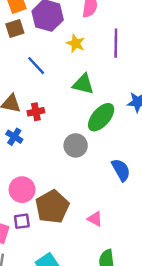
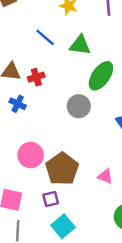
blue line: (36, 66) -> (45, 37), moved
purple square: (22, 221) -> (51, 199), moved

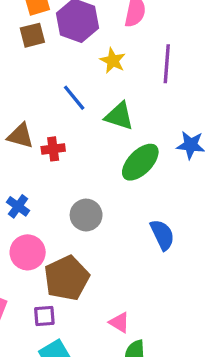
blue cross: (18, 104) -> (18, 206), moved
gray circle: (79, 106) -> (86, 215), moved
pink triangle: (105, 176) -> (119, 322), moved

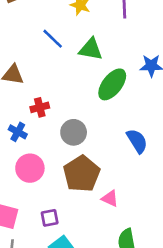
red cross: (53, 149) -> (40, 107), moved
brown pentagon: (67, 278) -> (82, 174), moved
pink triangle: (119, 322) -> (110, 199), moved

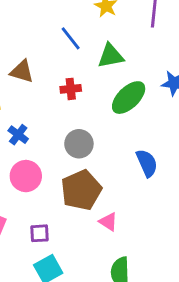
green triangle: (91, 49) -> (111, 56), turned -30
red cross: (40, 107) -> (71, 89), moved

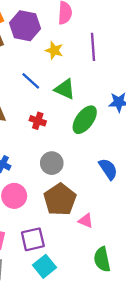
green triangle: (111, 56) -> (65, 89), turned 45
red cross: (71, 89) -> (38, 121), turned 35
purple square: (40, 233) -> (33, 239), size x1.5

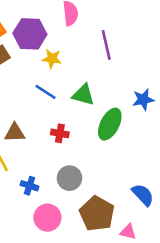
yellow star: (54, 50) -> (52, 59), moved
gray circle: (52, 163) -> (69, 178), moved
blue semicircle: (108, 169) -> (143, 195), moved

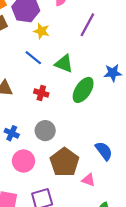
purple line: (106, 45) -> (87, 25), turned 35

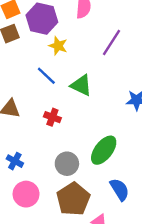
green ellipse: (83, 90) -> (104, 150), moved
gray circle: (45, 131) -> (67, 164), moved

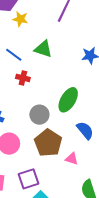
blue line: (46, 76) -> (14, 55), moved

